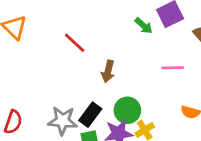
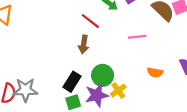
red line: (75, 43) -> (90, 21), moved
gray star: (63, 121) -> (25, 90), moved

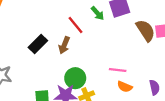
pink line: (137, 37) -> (118, 70), moved
black rectangle: (72, 82) -> (38, 44), moved

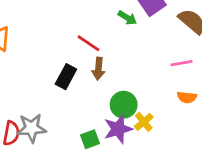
red line: (76, 25) -> (89, 43), moved
pink line: (118, 70) -> (181, 63), moved

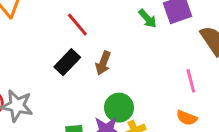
red line: (89, 43) -> (77, 25), moved
pink line: (181, 63) -> (191, 81), turned 70

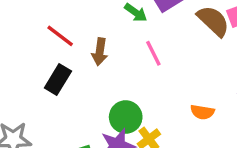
brown arrow: (103, 63) -> (100, 52), moved
pink line: (191, 81) -> (153, 53), moved

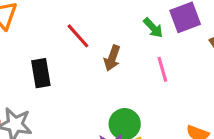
black rectangle: (58, 80) -> (41, 73), moved, turned -52

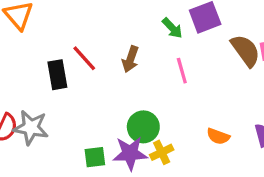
red line: (78, 36) -> (84, 58), moved

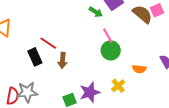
brown arrow: (130, 59) -> (63, 60), moved
green circle: (143, 127) -> (111, 50), moved
yellow cross: (162, 152) -> (118, 86), moved

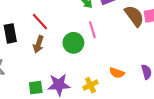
red line: (48, 43) -> (40, 22), moved
green circle: (111, 50) -> (73, 43), moved

